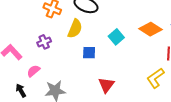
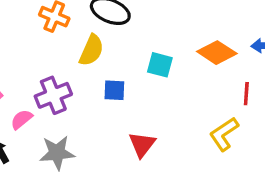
cyan square: (116, 37) -> (160, 65), turned -35
purple cross: (44, 42) -> (53, 95), moved, size x1.5

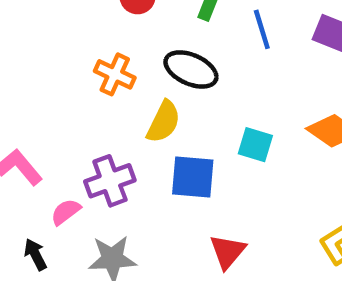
blue square: (114, 90) -> (193, 177), size x1.5

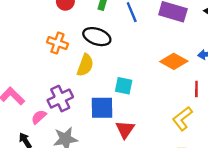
cyan square: (255, 145) -> (124, 86), moved
blue square: (193, 177) -> (102, 108), moved

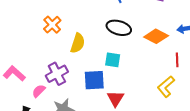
black ellipse: (97, 37) -> (119, 28), moved
orange cross: (57, 43) -> (52, 25), turned 30

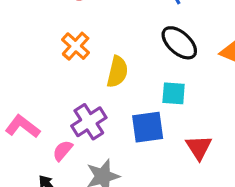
black ellipse: (119, 28) -> (179, 43), turned 30
red triangle: (116, 99) -> (199, 147), moved

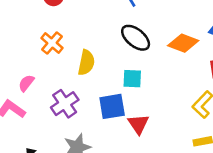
red triangle: (199, 147) -> (138, 124), moved
pink semicircle: (63, 151) -> (26, 83), moved

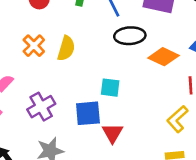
black ellipse: (136, 38) -> (130, 36), moved, turned -48
yellow semicircle: (86, 63) -> (66, 48), moved

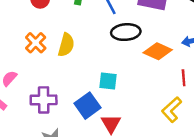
purple cross: (41, 107) -> (44, 100), turned 30
blue square: (88, 113) -> (88, 106), turned -30

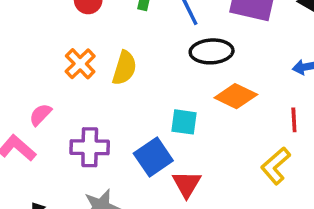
orange diamond: (158, 51) -> (236, 96), moved

